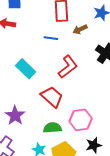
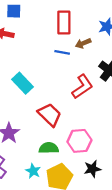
blue line: (51, 38) -> (62, 52), moved
red L-shape: (68, 67) -> (82, 87), moved

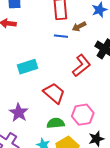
cyan rectangle: (23, 83) -> (27, 67), turned -60

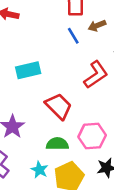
blue line: (61, 36) -> (73, 36), turned 48

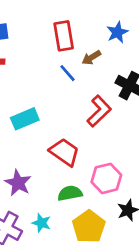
cyan star: (39, 170) -> (41, 223), moved

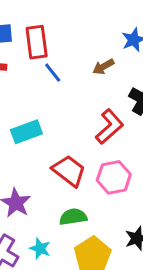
red rectangle: (64, 36) -> (37, 42), moved
blue line: (67, 73) -> (53, 73), moved
pink hexagon: (106, 178) -> (114, 177), moved

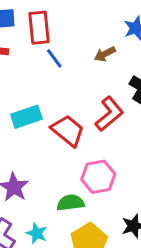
red trapezoid: (69, 171) -> (68, 131), moved
pink hexagon: (114, 177) -> (98, 177), moved

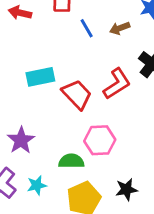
blue line: (54, 58) -> (87, 28), moved
cyan star: (37, 233) -> (37, 185), turned 30

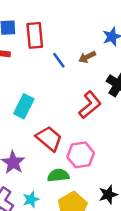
cyan rectangle: (40, 77) -> (24, 106), turned -45
red trapezoid: (77, 94) -> (49, 138), moved

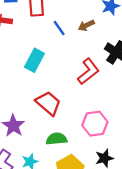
cyan rectangle: (24, 106) -> (34, 60), moved
pink hexagon: (81, 155) -> (95, 124), moved

